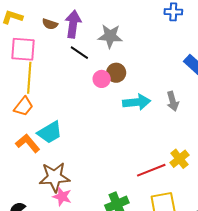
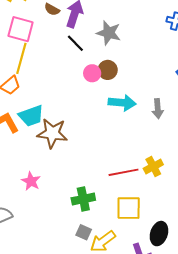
brown star: (54, 177) -> (52, 133), moved

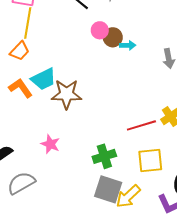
brown circle: (108, 70) -> (113, 37), moved
cyan arrow: (122, 103) -> (128, 45), moved, size x0.6
gray square: (84, 232) -> (108, 189), size x1.8

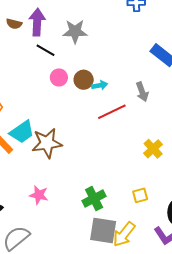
pink circle: (100, 30) -> (59, 77), moved
red line: (141, 125) -> (112, 112), moved
yellow square: (150, 160) -> (140, 195), size x0.6

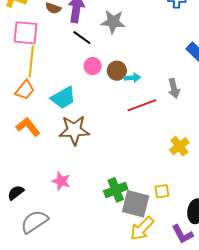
cyan trapezoid: (22, 132) -> (63, 98), moved
gray square: (103, 230) -> (136, 204), moved

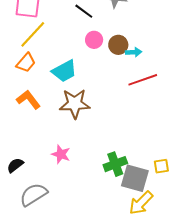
yellow line: (31, 62) -> (33, 34), turned 36

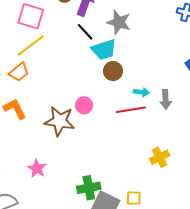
pink circle: (94, 40) -> (84, 105), moved
cyan arrow: (134, 52) -> (141, 92), moved
cyan trapezoid: (64, 71) -> (104, 50), moved

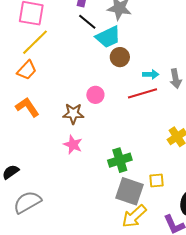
brown star: (60, 121) -> (73, 114), size x0.7
pink star: (37, 168) -> (73, 145), moved
green cross: (89, 188) -> (120, 160), moved

